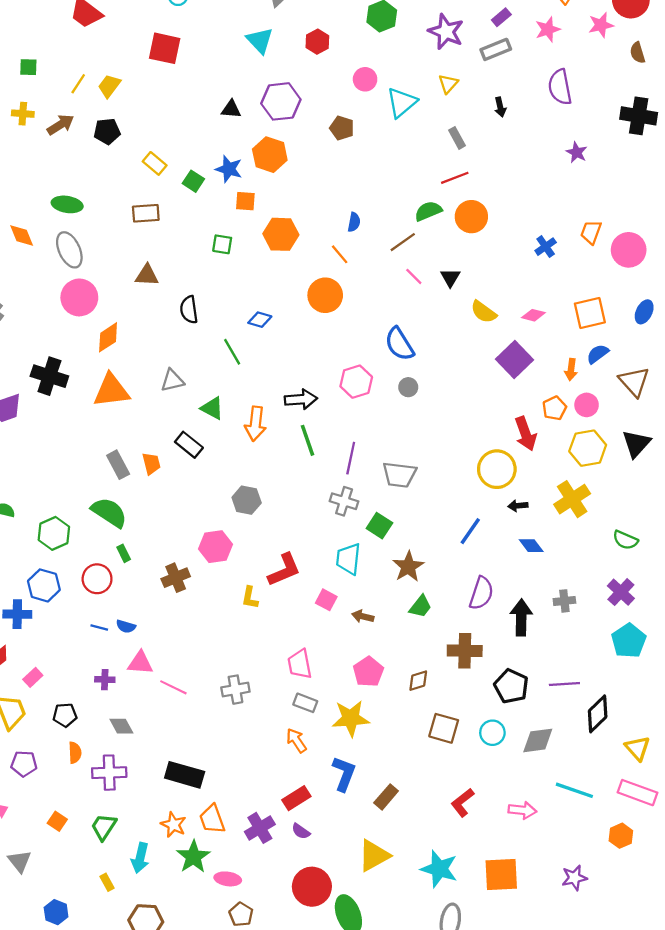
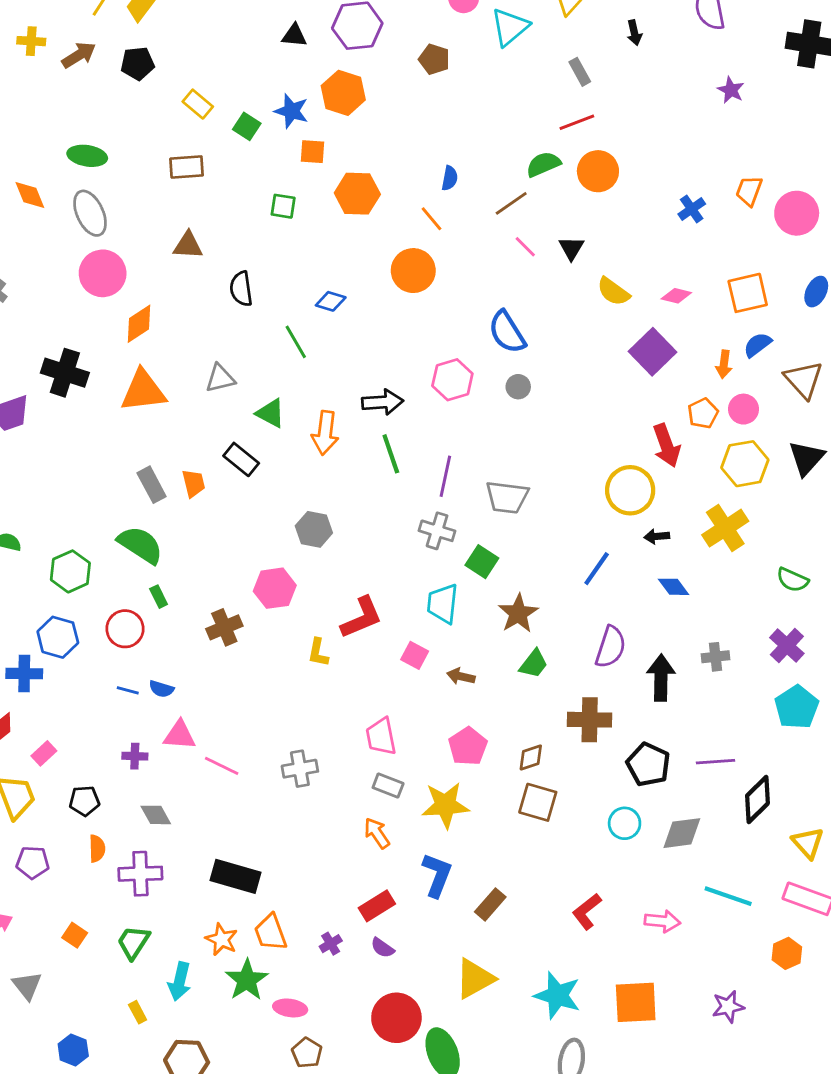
brown square: (444, 728) -> (538, 802), moved
purple cross: (260, 828) -> (331, 944), size x0.6

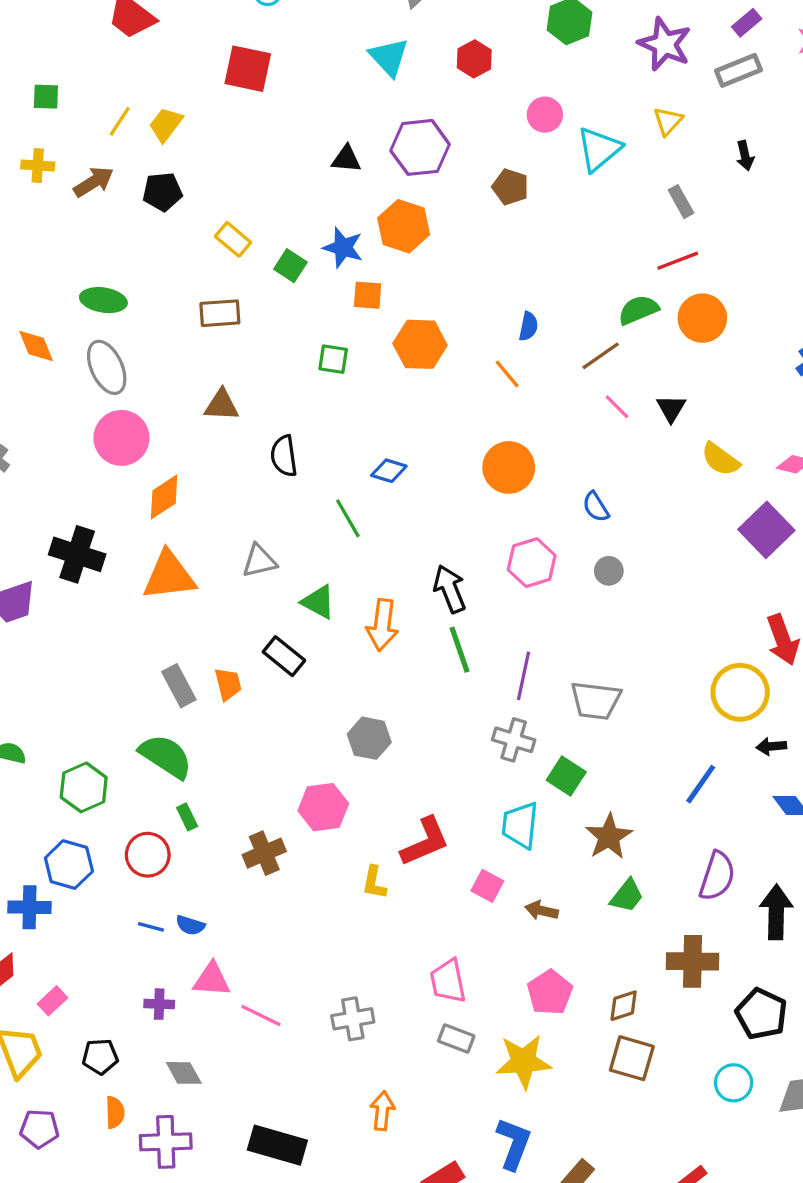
orange circle: (413, 271) -> (509, 467), moved
blue semicircle: (507, 332) -> (596, 507), size x0.6
black arrow: (382, 402) -> (450, 589), turned -108
orange arrow: (377, 833) -> (382, 1111), moved, turned 40

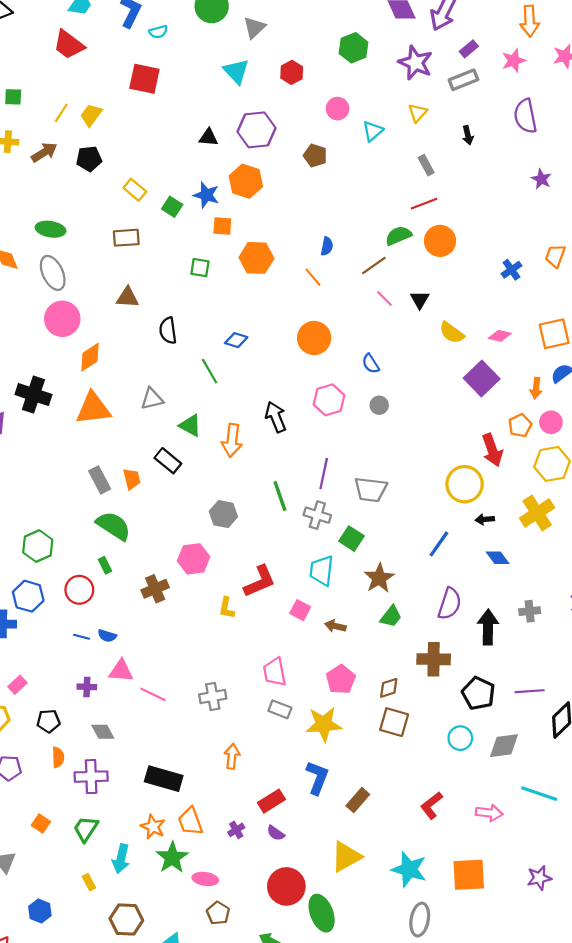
cyan triangle: (599, 149) -> (373, 131), size x0.7
green line: (459, 650) -> (280, 496), moved
green semicircle: (166, 756) -> (113, 526), moved

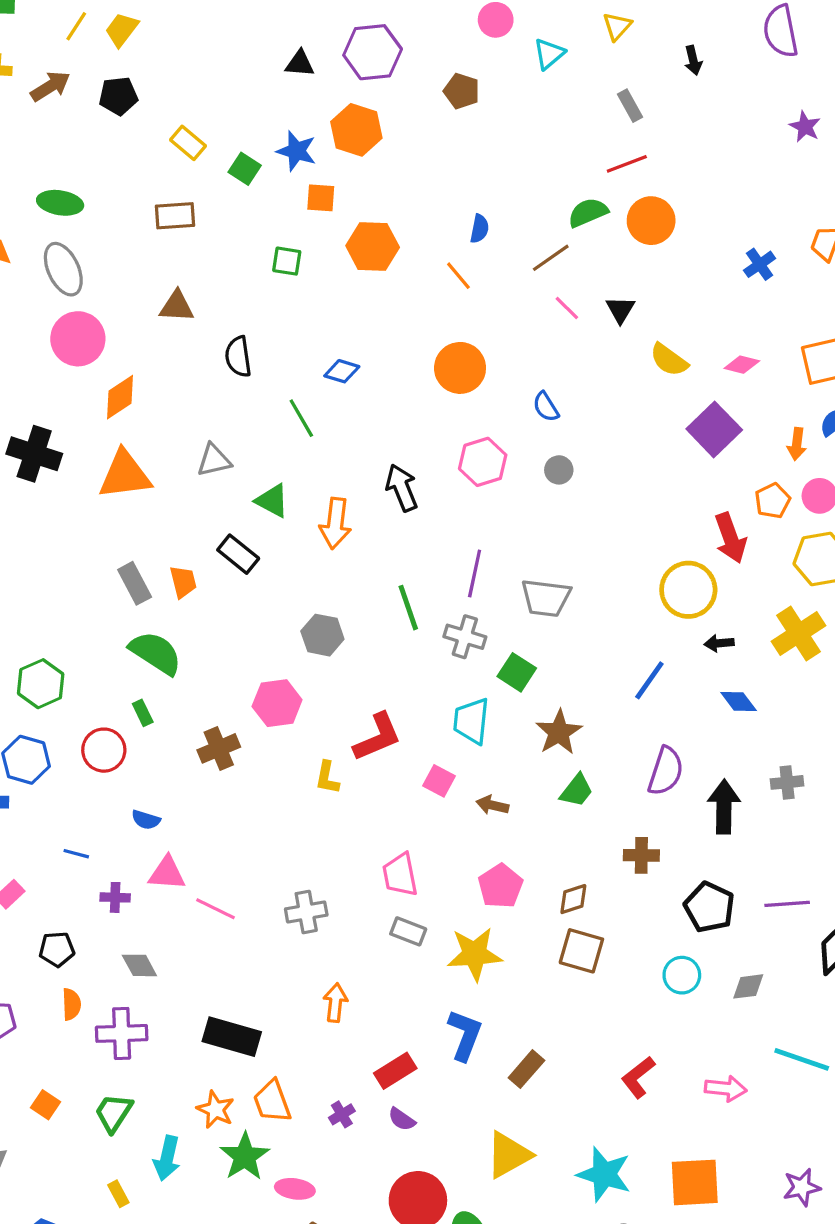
blue line: (81, 637) -> (76, 854), moved
brown cross: (434, 659) -> (641, 855), size x0.7
gray diamond: (504, 746) -> (748, 986), size x0.7

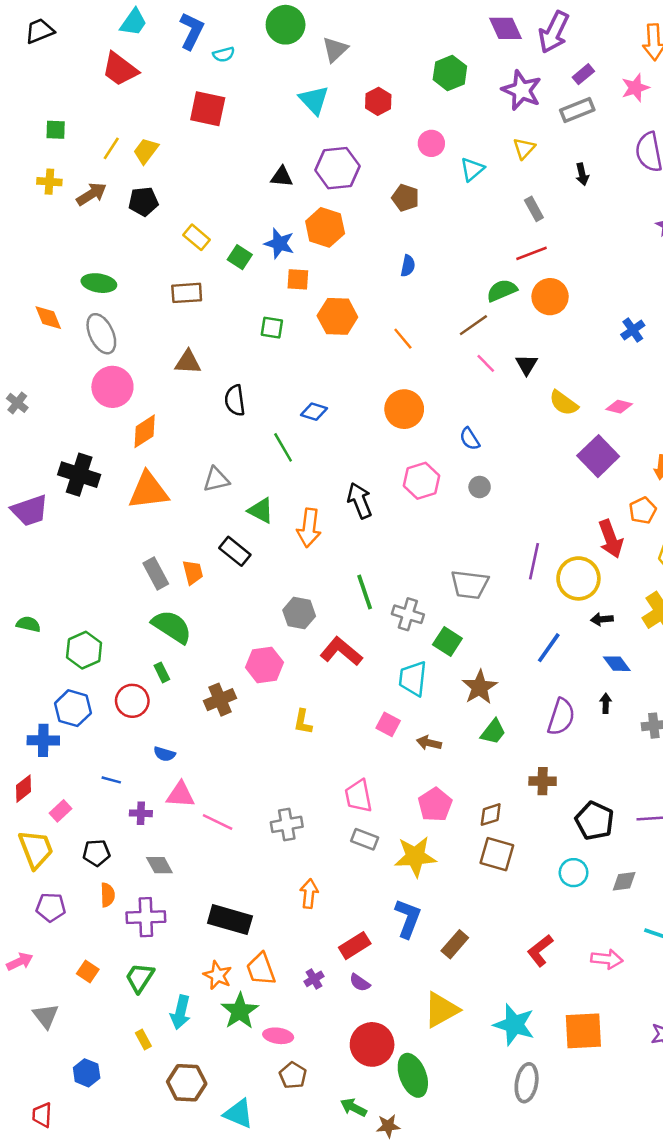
blue semicircle: (479, 229) -> (408, 266), moved
purple line: (475, 574) -> (534, 561), moved
red L-shape: (377, 737) -> (341, 651), moved, turned -117
black arrow: (724, 807) -> (606, 703), moved, size x0.5

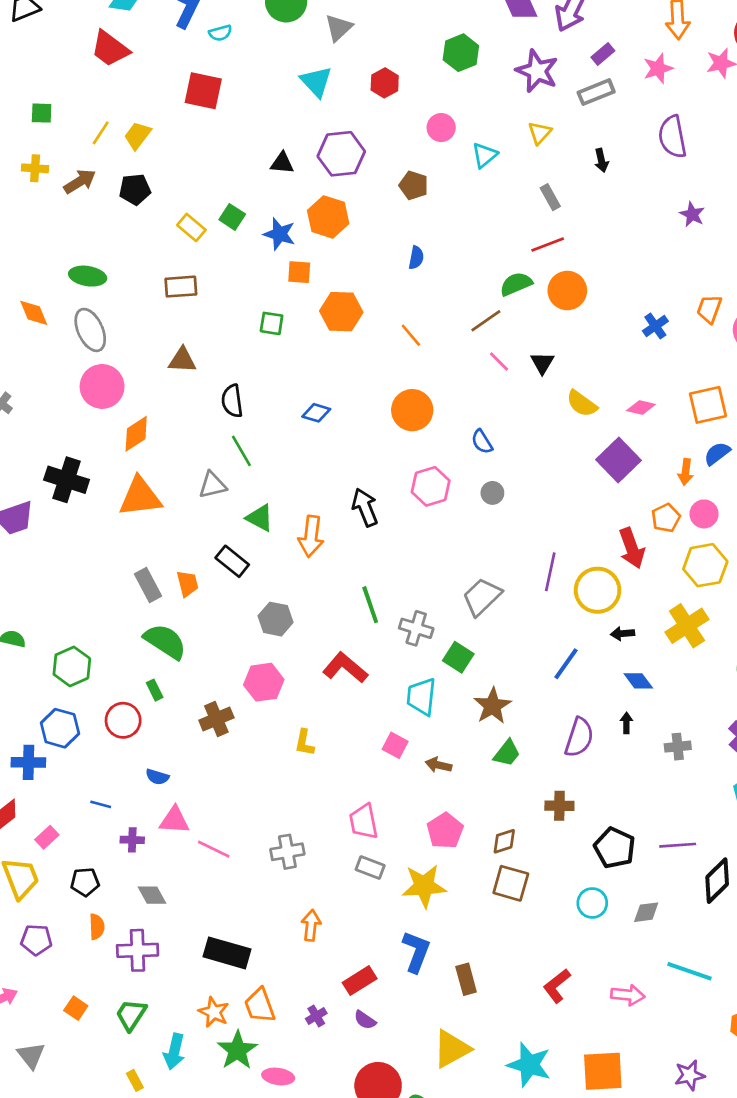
green square: (240, 257) -> (232, 217), moved
green line: (283, 447) -> (241, 451), moved
gray trapezoid: (470, 585) -> (482, 597), turned 129
gray hexagon: (299, 613) -> (276, 619), moved
brown rectangle: (455, 944) -> (466, 979), turned -56

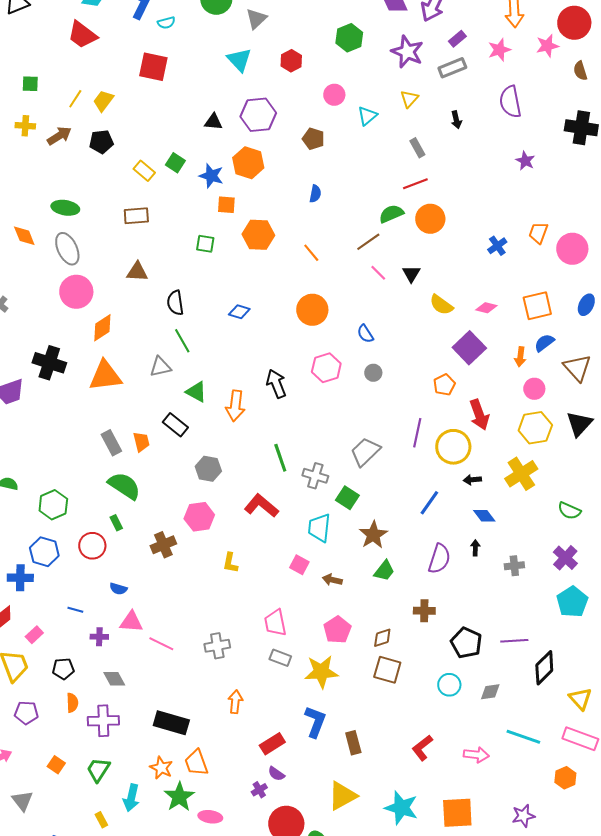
orange pentagon: (666, 518) -> (444, 385), moved
purple cross: (316, 1016) -> (259, 790), moved

